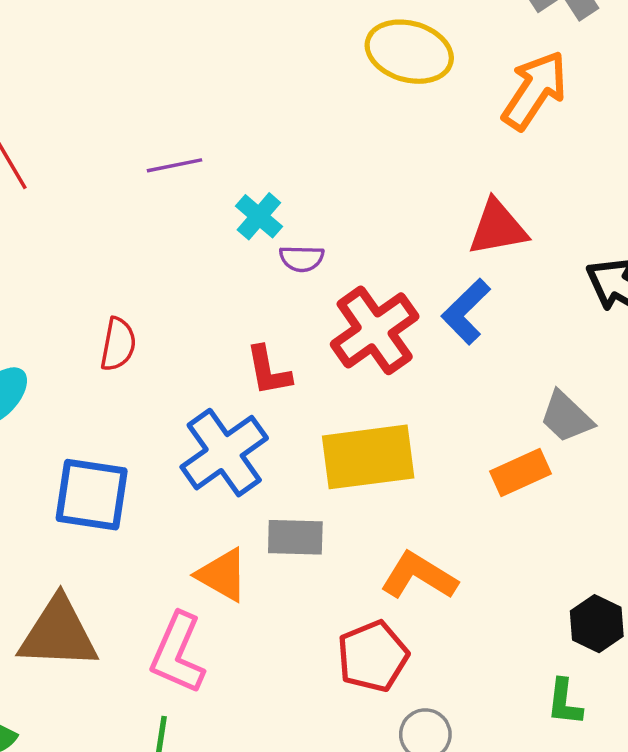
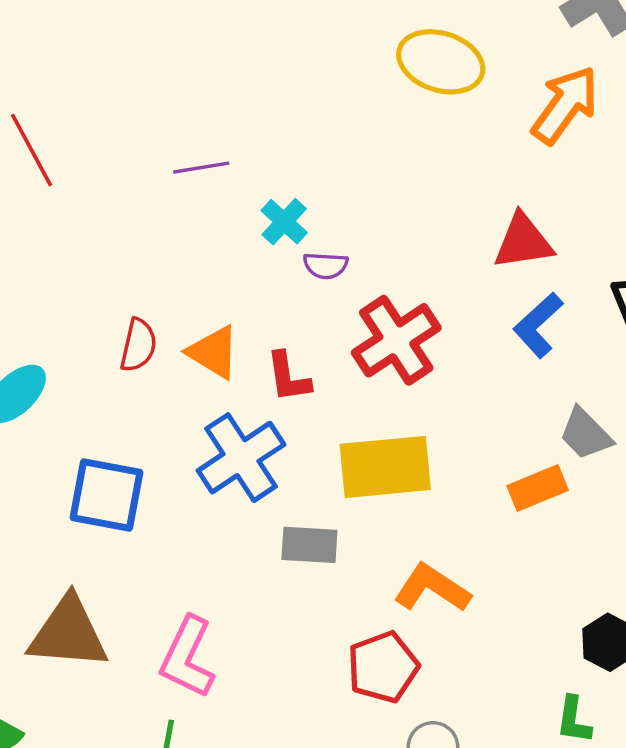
blue L-shape: (466, 311) -> (538, 325), moved
orange triangle: (222, 575) -> (213, 352), moved

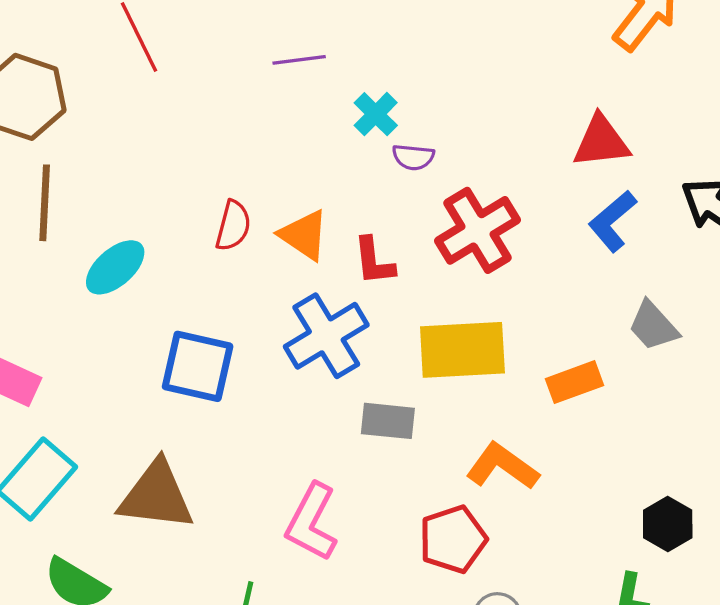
orange rectangle: (538, 488) -> (575, 382), moved
pink L-shape: (187, 657) -> (312, 522), moved

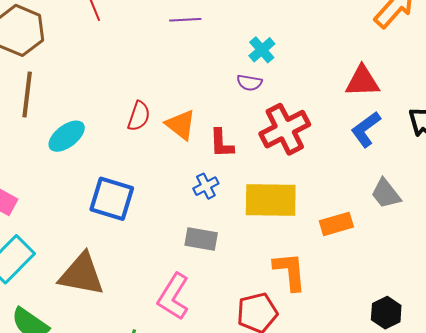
cyan cross: (376, 114) -> (262, 50), moved
blue cross: (326, 336) -> (206, 186), moved, size x0.5
gray rectangle: (388, 421) -> (201, 239), moved
orange L-shape: (502, 466) -> (290, 271), turned 45

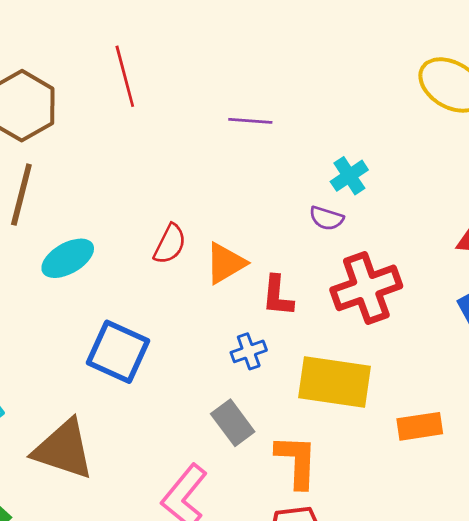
orange triangle: (181, 125) -> (225, 263), turned 44
gray rectangle: (201, 239) -> (233, 423), turned 36
orange L-shape: (290, 271) -> (297, 461), moved

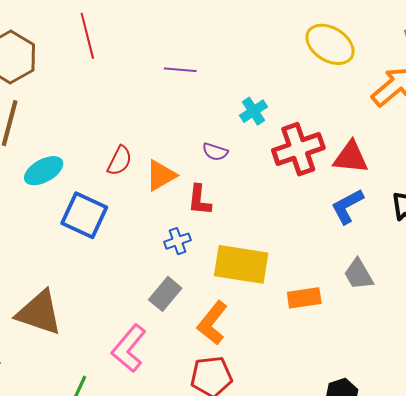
purple semicircle: (326, 218) -> (215, 152), moved
red cross: (366, 288) -> (298, 149), moved
blue square: (118, 352) -> (84, 215), moved
gray rectangle: (233, 423) -> (165, 294), turned 76
orange L-shape: (297, 461) -> (212, 323), turned -144

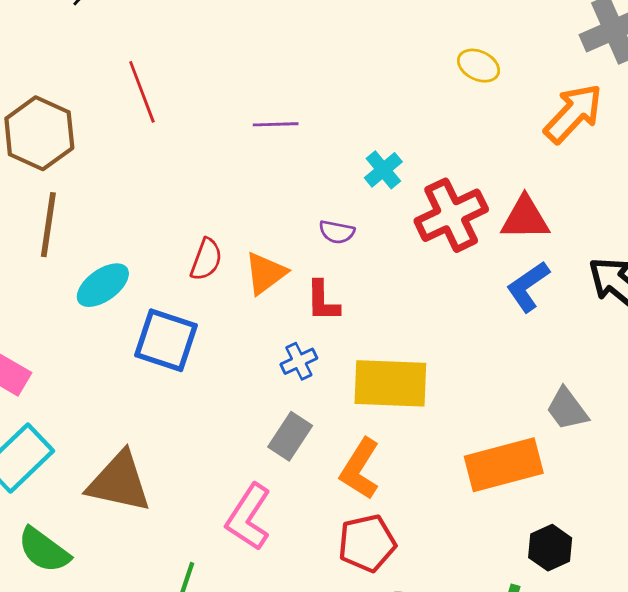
yellow ellipse: (330, 44) -> (479, 66), size x0.6
gray trapezoid: (359, 274) -> (567, 409), moved
orange rectangle: (304, 298) -> (504, 465), moved, size x1.6

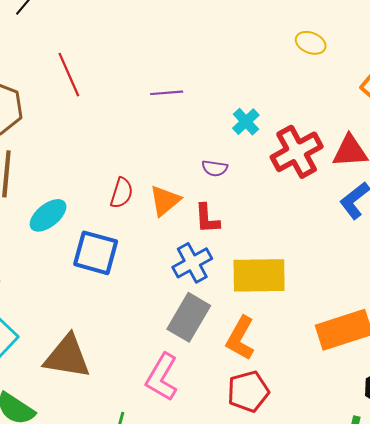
blue cross: (299, 361) -> (192, 263), size x1.5
gray rectangle: (290, 436) -> (189, 317), size x1.4

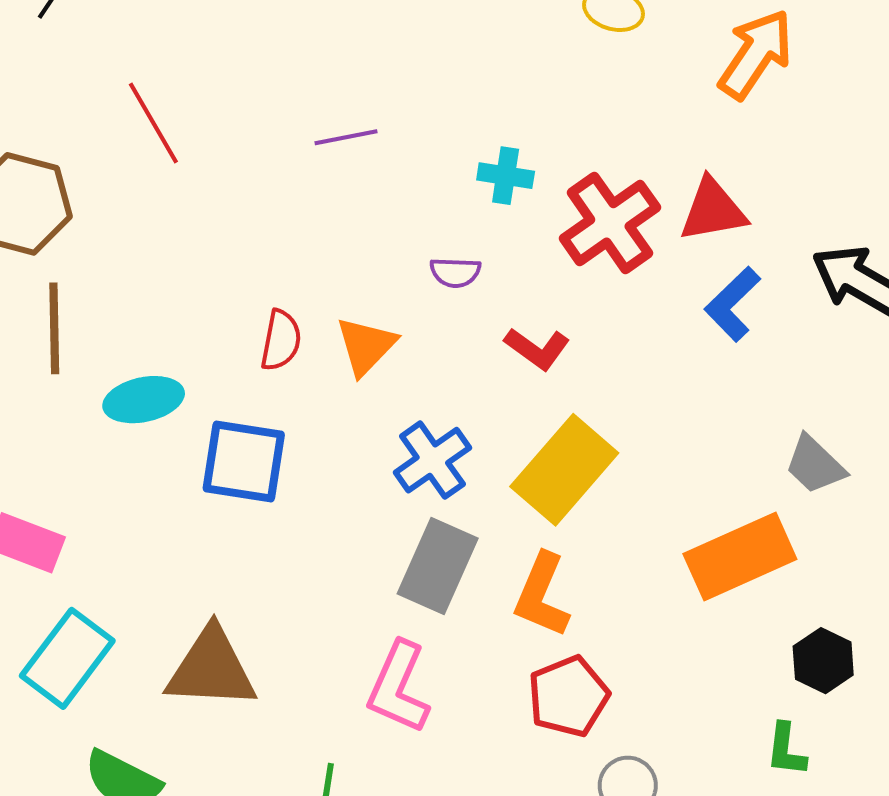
cyan cross: (246, 122) -> (506, 176), turned -32
cyan ellipse: (48, 215) -> (144, 400), turned 33
red L-shape: (207, 219) -> (537, 349), moved, turned -44
yellow rectangle: (259, 275) -> (564, 470), turned -42

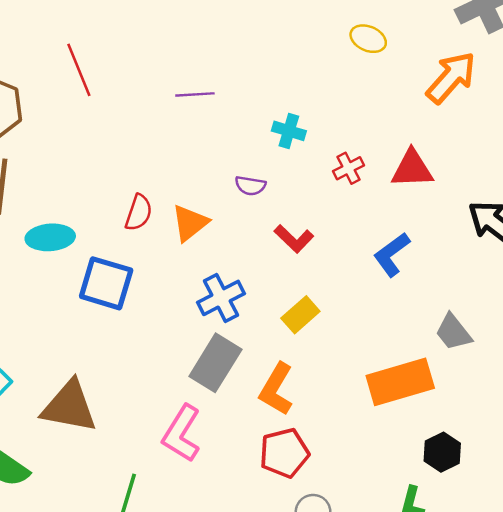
red cross: (610, 223) -> (348, 168), size x0.5
blue L-shape: (733, 304) -> (392, 254), moved
yellow rectangle: (564, 470) -> (300, 315), size x0.6

